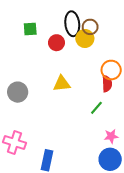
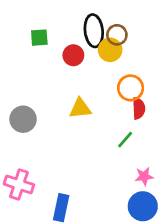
orange circle: (111, 70) -> (131, 88), moved

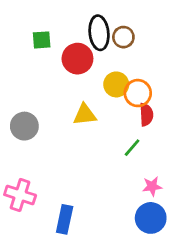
yellow circle: (110, 50) -> (116, 84), moved
red circle: (73, 55) -> (77, 59), size x1.4

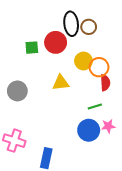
green square: (42, 40) -> (32, 48), moved
green line: (132, 148) -> (95, 106), turned 32
pink star: (152, 186) -> (108, 126), moved
blue circle: (151, 218) -> (89, 130), moved

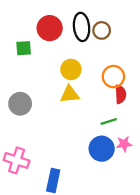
red circle: (56, 42) -> (50, 28), moved
green square: (32, 48) -> (24, 48), moved
yellow circle: (83, 61) -> (71, 69), moved

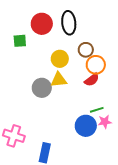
brown circle: (102, 30) -> (86, 50), moved
red semicircle: (121, 94) -> (92, 80), moved, turned 56
gray circle: (20, 104) -> (42, 88), moved
green line: (109, 121) -> (97, 110), moved

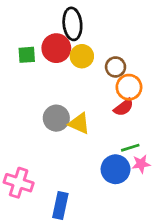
black ellipse: (69, 23) -> (72, 24), moved
red circle: (42, 24) -> (56, 48), moved
yellow circle: (60, 59) -> (82, 56), moved
yellow triangle: (59, 80) -> (79, 123), moved, turned 30

